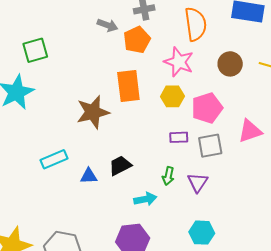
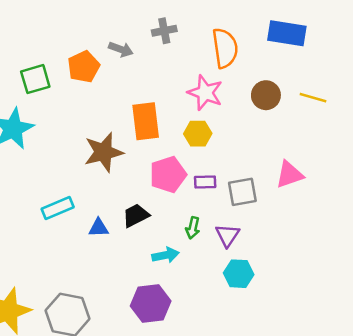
orange pentagon: (137, 40) -> (84, 67), moved
pink pentagon: (207, 108) -> (168, 175), moved
cyan hexagon: (202, 233) -> (239, 274), moved

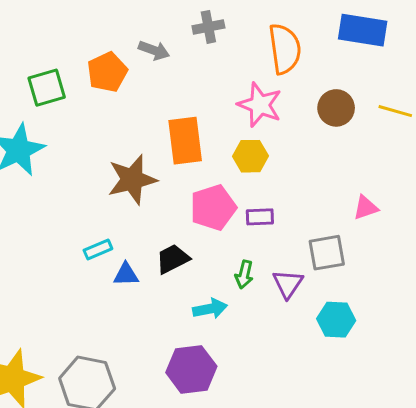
pink triangle: (289, 175) -> (366, 208), size x0.7
gray square: (242, 192) -> (327, 253), moved
cyan rectangle: (58, 208) -> (98, 250), moved, size x0.7
cyan hexagon: (239, 274) -> (336, 320), moved

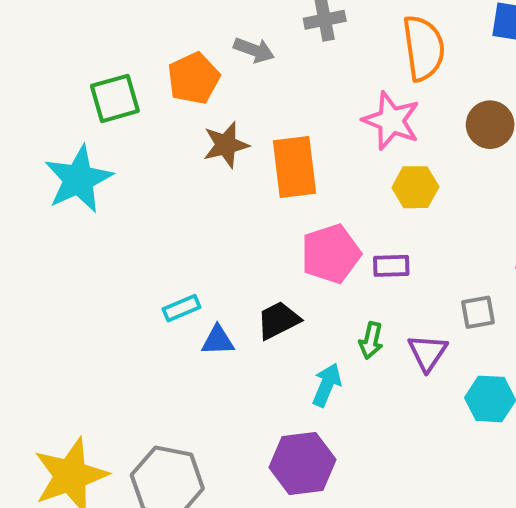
yellow hexagon: (250, 156) -> (415, 187), moved
brown star: (132, 180) -> (226, 145), moved, size x0.7
gray square: (327, 253) -> (478, 312), size x0.7
cyan arrow: (210, 309) -> (327, 385), turned -56

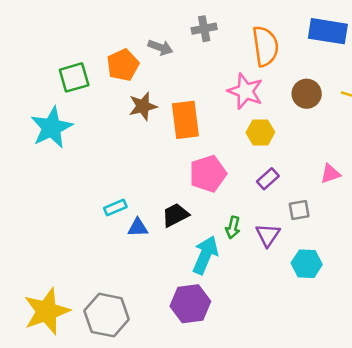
purple rectangle: (391, 266) -> (268, 179), moved, turned -40
cyan arrow: (327, 385) -> (205, 255), size x1.4

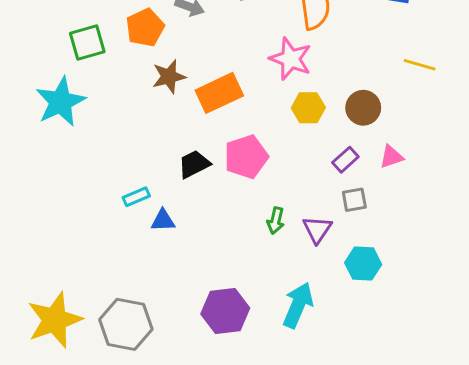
brown circle: (307, 94) -> (363, 108), moved
orange rectangle: (185, 120) -> (219, 93), turned 72
purple rectangle: (268, 179) -> (345, 160), moved
black trapezoid: (175, 215) -> (194, 164), moved
cyan arrow: (205, 255) -> (298, 305), moved

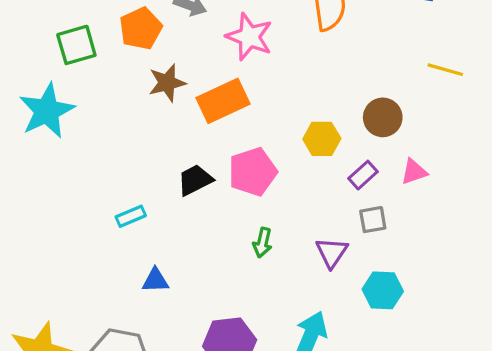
pink star: (291, 59) -> (249, 37), moved
yellow hexagon: (308, 108) -> (322, 139), moved
blue triangle: (163, 221) -> (155, 280), moved
green arrow: (276, 221) -> (263, 243), moved

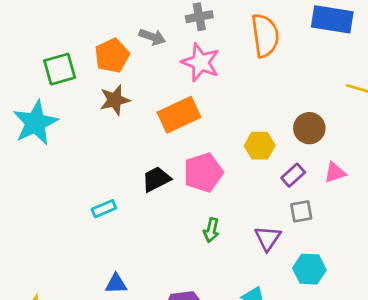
brown star: (167, 83) -> (115, 100), moved
blue triangle: (155, 280) -> (116, 284), moved

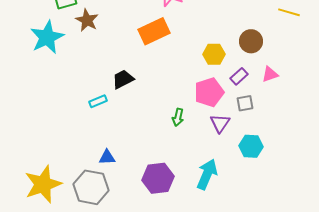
brown star: (115, 100) -> (87, 20), moved, turned -30
pink pentagon: (203, 172) -> (209, 92), moved
black trapezoid: (156, 179) -> (123, 79), moved

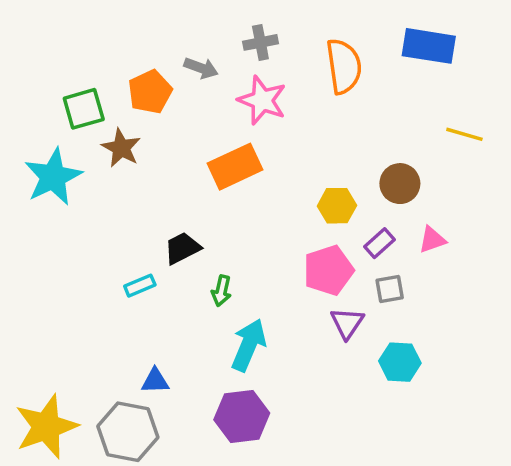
green arrow: (178, 117) -> (221, 291), moved
cyan arrow: (207, 174) -> (249, 345), moved

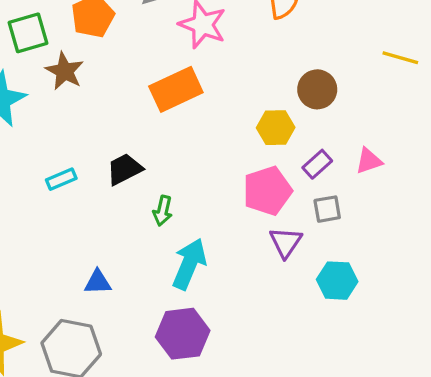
brown circle: (400, 184) -> (317, 89), moved
cyan rectangle: (140, 286) -> (61, 179), moved
blue triangle: (155, 381) -> (98, 282), moved

